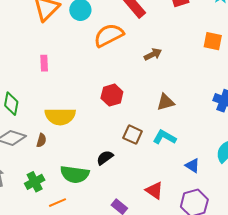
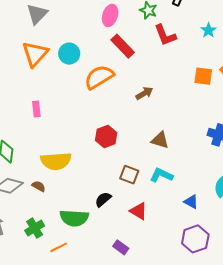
brown triangle: (165, 102) -> (160, 140), turned 36
brown semicircle: (41, 140) -> (39, 186), turned -72
red triangle: (154, 190) -> (139, 211), moved

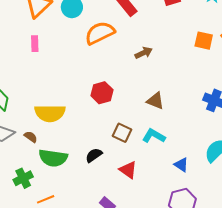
pink rectangle: (36, 109) -> (35, 44), moved
green semicircle: (74, 218) -> (53, 158), moved

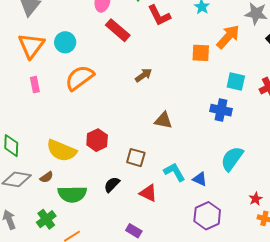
orange semicircle: (100, 33) -> (80, 78), moved
red hexagon: (102, 93) -> (97, 140), moved
yellow semicircle: (50, 113) -> (61, 151), turned 32
cyan L-shape: (154, 136) -> (174, 172), moved, turned 40
brown semicircle: (31, 137) -> (47, 177), turned 120

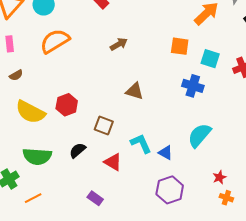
orange square: (201, 53) -> (180, 46), moved
brown semicircle: (47, 177) -> (16, 75), moved

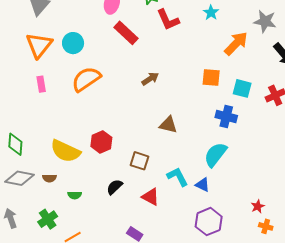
brown semicircle: (16, 75) -> (49, 178), moved, turned 32
cyan semicircle: (199, 135) -> (215, 155), moved
green semicircle: (37, 156) -> (75, 195), size x0.5

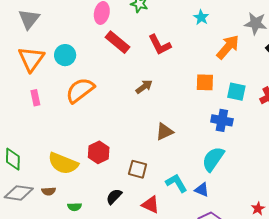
red L-shape: (168, 20) -> (160, 45), moved
brown triangle: (168, 125) -> (165, 132), turned -36

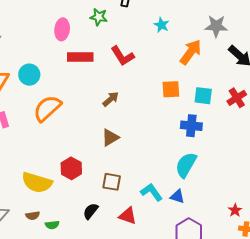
red rectangle: (117, 42) -> (80, 57), turned -35
brown triangle: (165, 132) -> (110, 138), moved
brown semicircle: (49, 191) -> (33, 216), moved

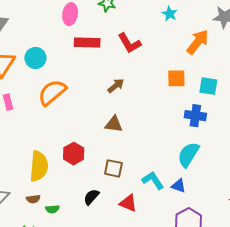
brown triangle: (110, 138) -> (114, 124), turned 36
yellow semicircle: (37, 183) -> (39, 166), turned -104

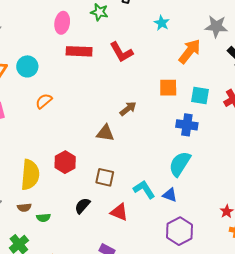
brown arrow: (116, 86) -> (128, 109), moved
orange semicircle: (52, 92) -> (44, 101), size x0.6

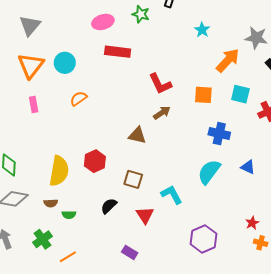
pink ellipse: (62, 23) -> (103, 22), turned 60
red L-shape: (121, 52) -> (160, 84), moved
cyan square: (200, 95) -> (240, 94), moved
blue triangle: (170, 195) -> (248, 167), moved
red triangle: (119, 212) -> (145, 215), turned 30

